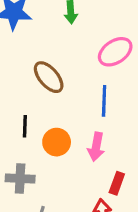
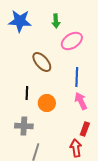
pink ellipse: (115, 52) -> (72, 41), moved
pink arrow: (96, 147) -> (81, 101), moved, turned 144

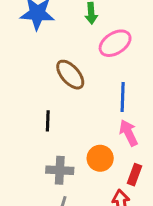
orange circle: (47, 103) -> (100, 158), moved
gray cross: (24, 126) -> (60, 170), moved

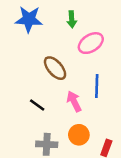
black line: (48, 121) -> (37, 105), turned -56
pink arrow: (129, 133) -> (74, 101), moved

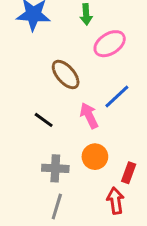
blue line: (97, 86) -> (117, 96), turned 45

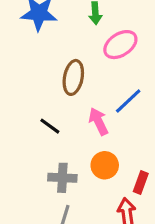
brown ellipse: (66, 74) -> (73, 77), turned 52

